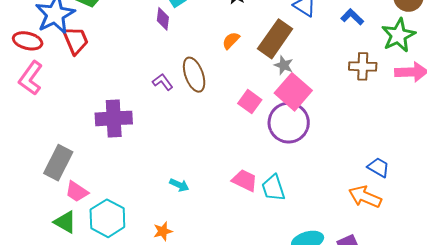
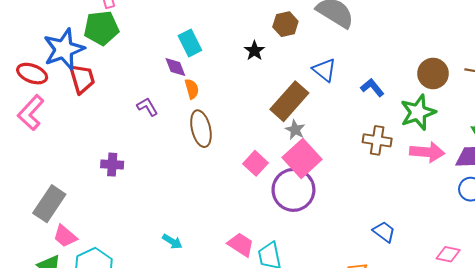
purple diamond: (163, 19) -> (175, 67), turned -35
orange semicircle: (231, 40) -> (192, 89), moved, turned 114
purple L-shape: (163, 82) -> (147, 107), moved
purple cross: (114, 118) -> (112, 165), size x0.6
blue trapezoid: (378, 167) -> (384, 232), moved

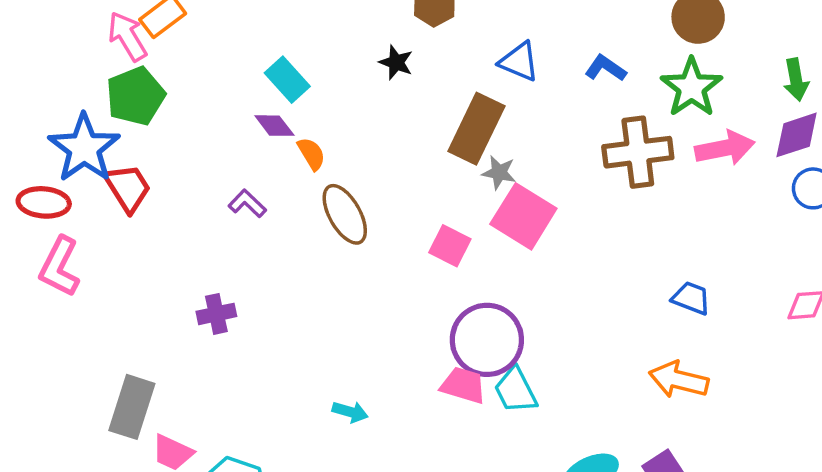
brown cross: (377, 140) -> (638, 152), size x1.4
purple circle: (293, 190) -> (487, 340), moved

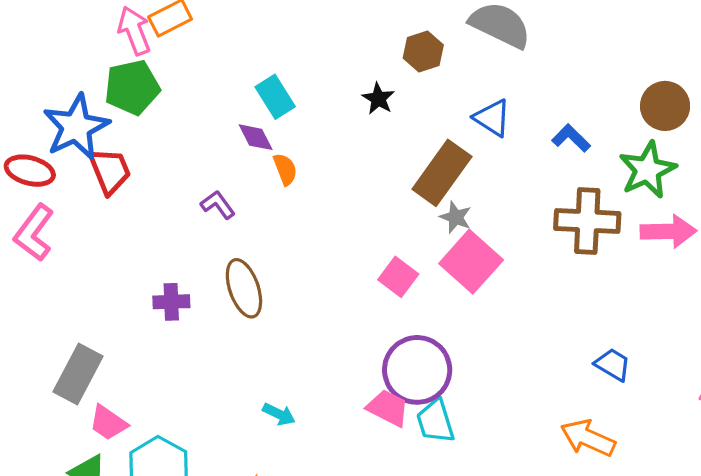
brown ellipse: (345, 214) -> (244, 288), moved

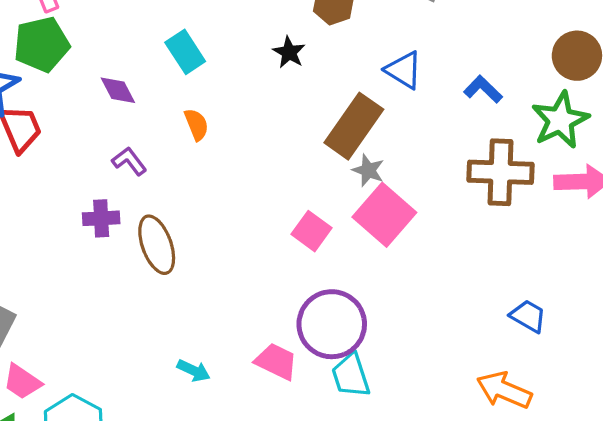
purple diamond: (256, 137) -> (118, 90), moved
purple cross: (171, 302) -> (101, 218), moved
pink trapezoid: (388, 408) -> (276, 361), moved

